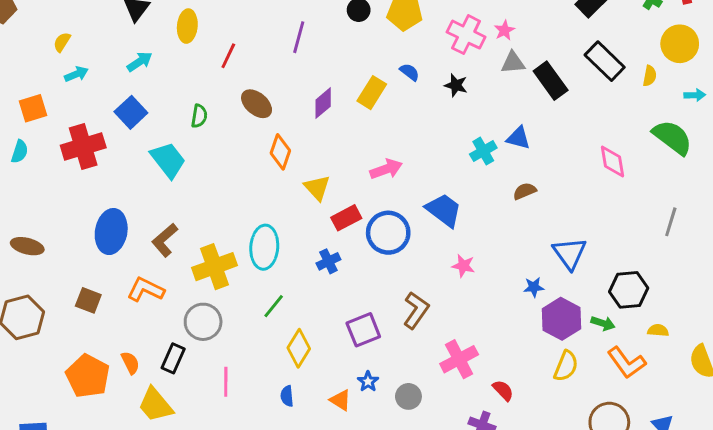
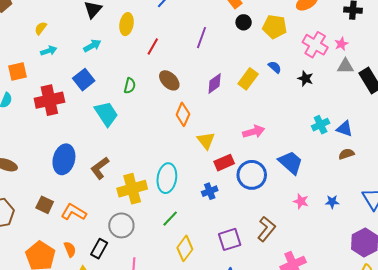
blue triangle: (518, 138) -> (345, 129), moved
blue star: (534, 287) -> (332, 202), moved
orange L-shape: (146, 290) -> (74, 212), moved

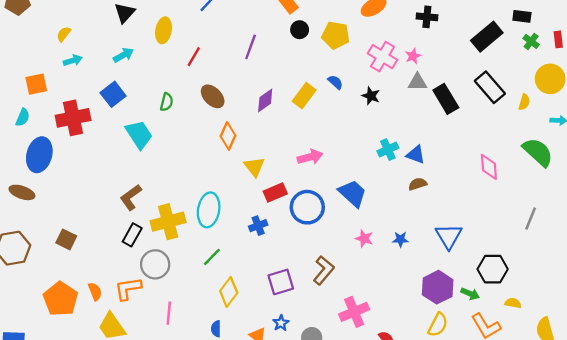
blue ellipse: (64, 159) -> (39, 155), moved
orange L-shape: (74, 212) -> (128, 289), moved, turned -40
black rectangle: (99, 249) -> (132, 235), moved

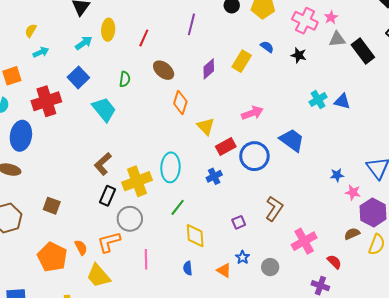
yellow ellipse: (164, 30) -> (108, 30), moved
brown semicircle: (418, 184) -> (352, 234), moved
pink star: (364, 239) -> (353, 192), moved
purple square: (281, 282) -> (239, 222), size x0.6
yellow diamond: (229, 292) -> (195, 236), turned -35

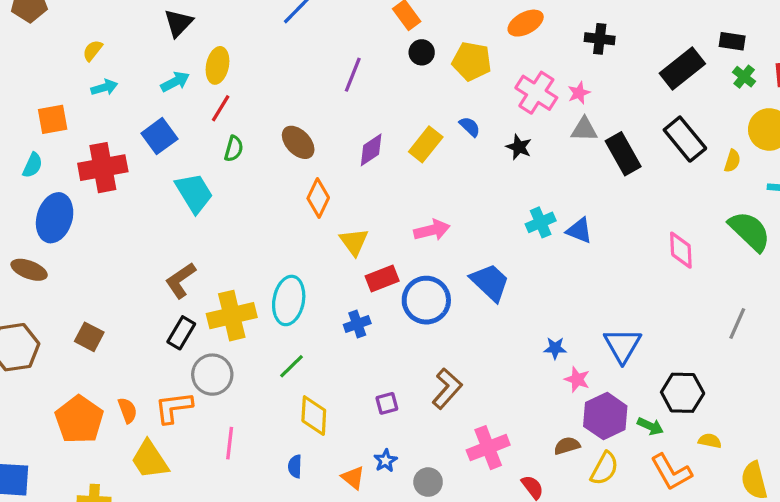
red line: (144, 38) -> (221, 108), moved

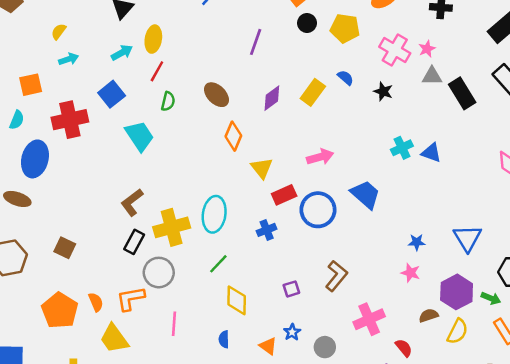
pink star: (577, 379) -> (410, 273), moved

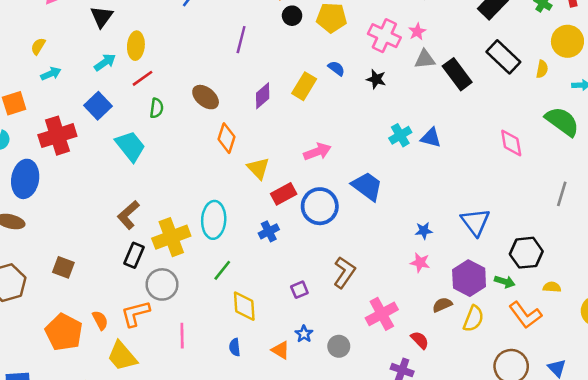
red line: (157, 71) -> (142, 78), turned 30

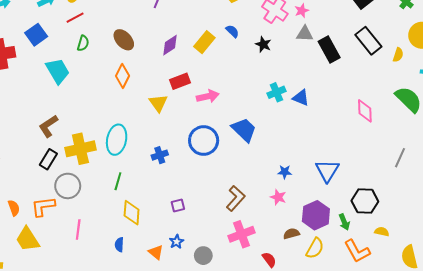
orange diamond: (226, 138) -> (122, 76), moved
red rectangle: (284, 194) -> (180, 81), moved
green line: (222, 270) -> (118, 181), turned -30
brown L-shape: (344, 272) -> (236, 198), moved
green arrow: (505, 282) -> (344, 222), turned 42

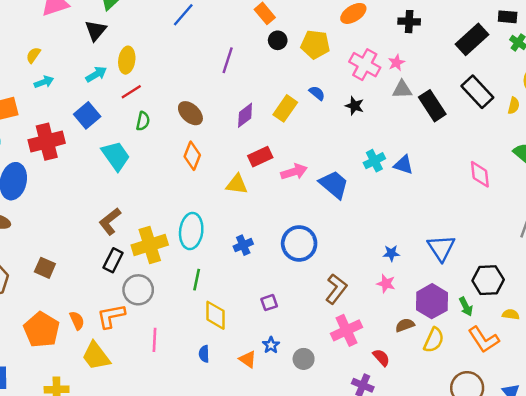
yellow triangle: (158, 103) -> (237, 184), turned -42
blue trapezoid: (244, 130) -> (334, 184), moved
blue circle: (204, 140) -> (299, 243), moved

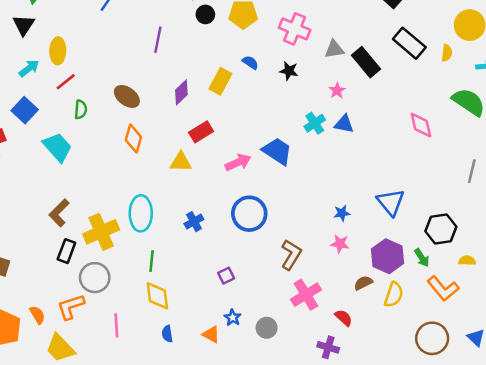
pink star: (396, 63) -> (337, 90), moved
pink arrow: (294, 172) -> (238, 162), moved
yellow diamond: (216, 315) -> (157, 296), moved

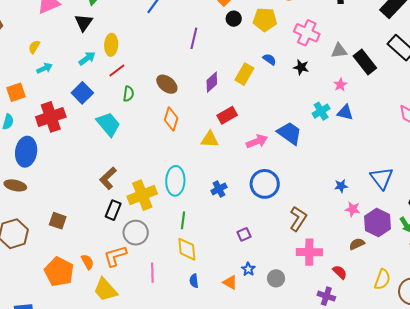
pink star: (340, 244) -> (353, 209), moved
pink cross: (306, 295) -> (309, 252), turned 30
yellow semicircle: (394, 295) -> (382, 279), moved

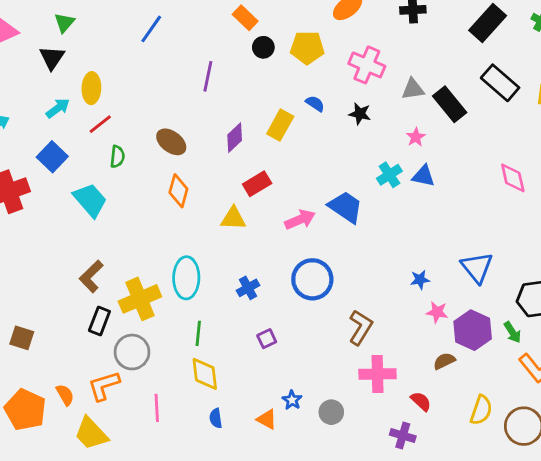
purple square: (244, 234) -> (267, 339), moved

